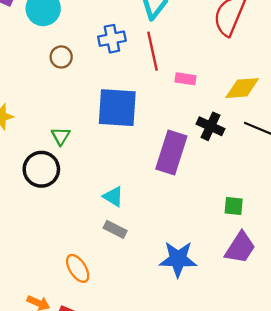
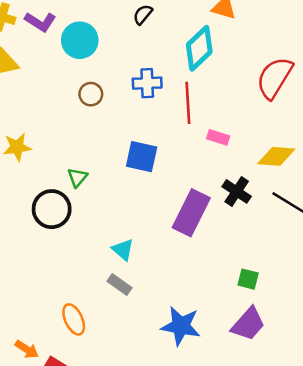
blue square: (117, 108) -> (142, 157), size x0.7

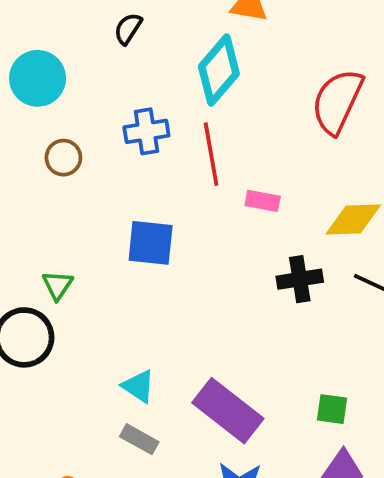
black cross: (237, 191) -> (300, 279), turned -36
purple rectangle: (191, 213) -> (228, 411), moved, turned -72

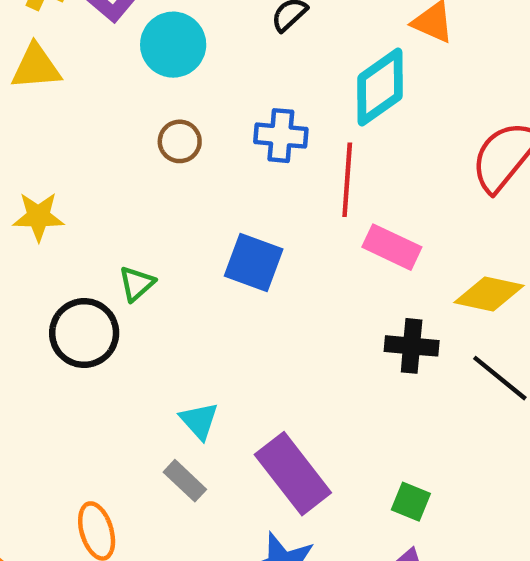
pink rectangle: (263, 201) -> (392, 247), size x1.4

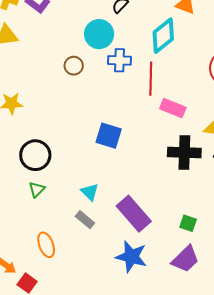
cyan circle: (173, 45) -> (99, 34), moved
blue square: (254, 262) -> (109, 136), moved
green triangle: (137, 284) -> (37, 190), moved
black cross: (412, 346) -> (184, 152), size x1.4

